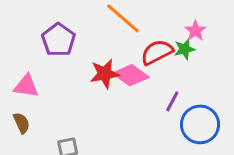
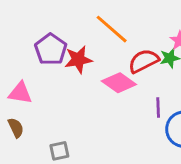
red star: (105, 74) -> (78, 60), moved
purple line: (172, 101) -> (158, 107), turned -30

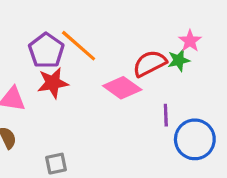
orange line: (112, 29) -> (79, 46), moved
red star: (78, 60) -> (53, 83), moved

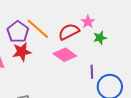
pink star: (190, 41) -> (88, 22), moved
red semicircle: (150, 63) -> (69, 32), moved

